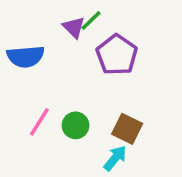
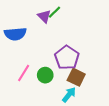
purple pentagon: (117, 55) -> (67, 58), moved

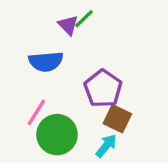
blue semicircle: (15, 34) -> (46, 62), moved
green circle: (45, 75) -> (57, 135), moved, size x1.6

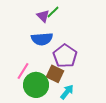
blue semicircle: (46, 62) -> (42, 39), moved
brown square: (117, 119) -> (55, 74), moved

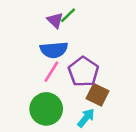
pink line: (23, 71) -> (51, 72), moved
brown square: (55, 74) -> (98, 95), moved

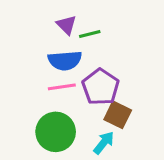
green line: (68, 15) -> (90, 34), moved, turned 30
pink line: (51, 72) -> (62, 87), turned 50

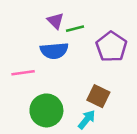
pink line: (62, 87) -> (23, 73), moved
purple pentagon: (101, 87) -> (111, 47), moved

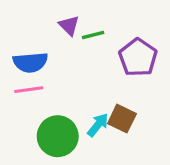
blue semicircle: (54, 51) -> (30, 62), moved
cyan arrow: (87, 120) -> (98, 125), moved

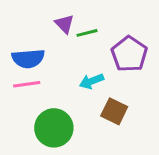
cyan arrow: (98, 125) -> (92, 81), moved, turned -150

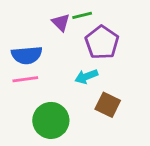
green line: (87, 33) -> (82, 15), moved
purple pentagon: (129, 54) -> (102, 42), moved

